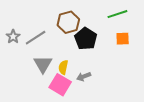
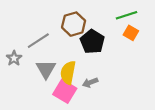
gray star: (13, 37) -> (14, 58), moved
orange square: (123, 39) -> (131, 33), moved, turned 32
yellow semicircle: (63, 67) -> (68, 73), size x1.5

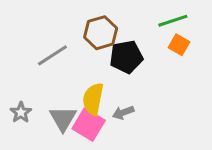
black pentagon: (92, 42) -> (126, 57), turned 30
gray star: (14, 58) -> (21, 113), moved
gray triangle: (46, 69) -> (63, 119), moved

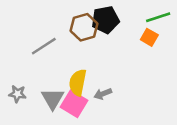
green line: (173, 21) -> (158, 17), moved
black pentagon: (126, 57) -> (105, 20), moved
gray star: (21, 113) -> (17, 94), turned -30

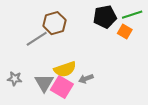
black pentagon: (105, 20) -> (105, 17), moved
brown hexagon: (84, 27) -> (55, 23), moved
yellow semicircle: (78, 83) -> (65, 69), turned -120

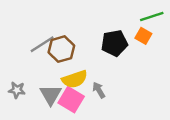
black pentagon: (105, 17) -> (114, 43), moved
brown hexagon: (55, 23) -> (61, 49), moved
gray arrow: (86, 79) -> (99, 90), turned 80

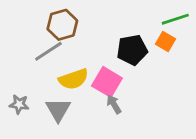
brown hexagon: (61, 49) -> (62, 25), moved
yellow semicircle: (75, 79) -> (73, 79), moved
pink square: (71, 100) -> (107, 82), moved

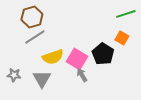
brown hexagon: (62, 25) -> (32, 17), moved
orange square: (166, 42) -> (122, 38), moved
black pentagon: (132, 50) -> (103, 54), moved, turned -30

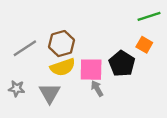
brown hexagon: (32, 17) -> (62, 44), moved
gray line: (35, 37) -> (25, 48), moved
pink square: (77, 59) -> (91, 70), turned -30

